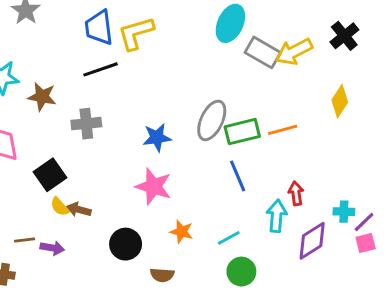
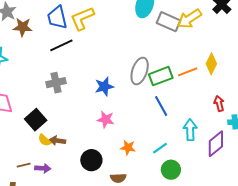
brown star: (42, 97) -> (23, 27), moved
yellow diamond: (340, 101) -> (211, 64), moved
pink star: (153, 186) -> (106, 119), size x0.7
red arrow: (296, 193) -> (219, 104), moved

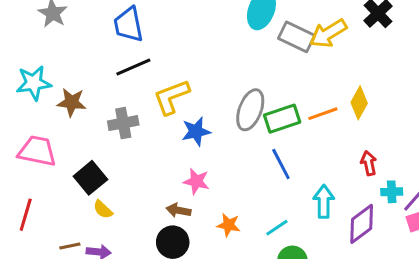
yellow L-shape: (82, 18) -> (171, 97), moved
brown star: (23, 27) -> (72, 102), moved
brown arrow: (58, 141) -> (178, 210), moved

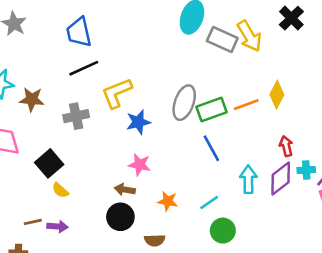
yellow arrow: (328, 33) -> (249, 36), turned -88
purple diamond: (362, 224) -> (281, 178), moved

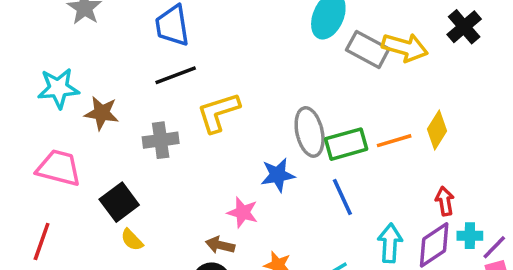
yellow arrow: (249, 36) -> (405, 47), turned -48
gray ellipse: (184, 103) -> (310, 132), turned -36
blue star: (138, 122) -> (278, 175), moved

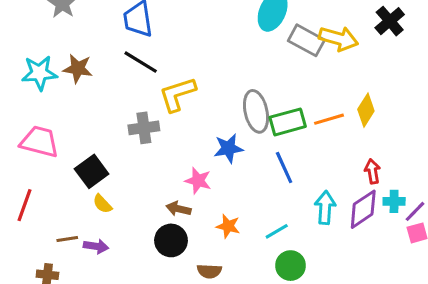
black line: (176, 75) -> (141, 62), turned 52
brown star: (102, 113) -> (78, 68), moved
gray cross: (161, 140) -> (144, 128), moved

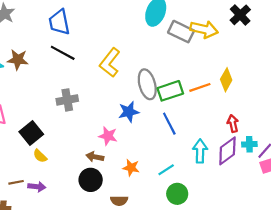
yellow L-shape: (177, 94) -> (110, 63), moved, turned -32

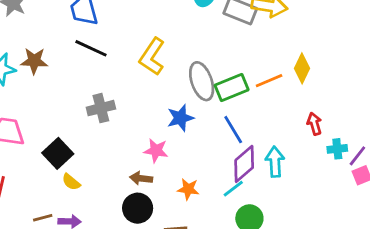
purple diamond: (227, 151) -> (244, 164), moved

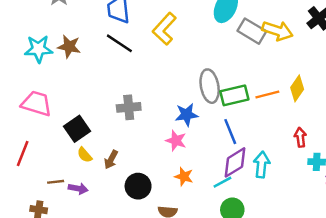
yellow L-shape: (152, 57) -> (164, 29), moved
gray cross: (101, 108) -> (129, 107), moved
pink star: (156, 151) -> (176, 141), moved
brown arrow: (141, 178) -> (111, 160), moved, turned -78

